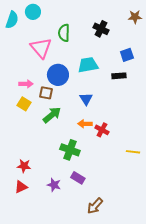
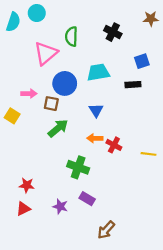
pink triangle: (41, 48) -> (46, 53), turned 30
yellow square: (24, 104) -> (12, 116), moved
yellow line: (133, 152) -> (149, 154), moved

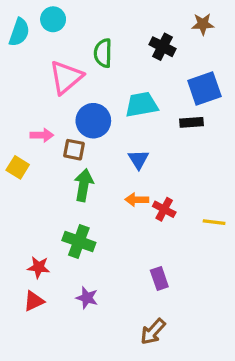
brown star: (151, 19) -> (203, 24), moved
blue square: (142, 61) -> (204, 89), size x1.5
green arrow: (58, 128) -> (84, 185), turned -40
green cross: (78, 167) -> (79, 241), moved
purple rectangle: (87, 199) -> (159, 278), moved, turned 40

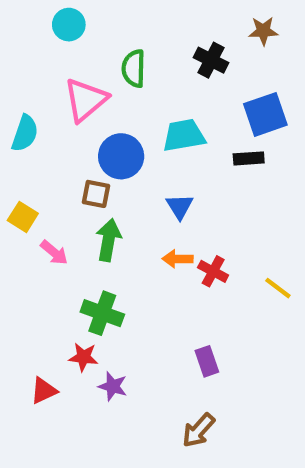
cyan semicircle: (19, 32) -> (25, 133), moved
pink arrow: (42, 135) -> (54, 253), moved, turned 40
yellow line: (214, 222) -> (278, 288), turned 30
red star: (39, 267) -> (83, 357), moved

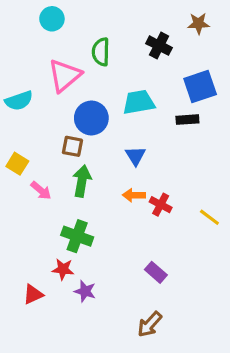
cyan semicircle: (25, 133) -> (19, 101), turned 52
purple rectangle: (207, 361) -> (156, 272), turned -30

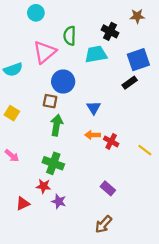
cyan trapezoid: (139, 102) -> (96, 54), moved
black rectangle: (187, 120) -> (130, 83), turned -32
pink arrow: (41, 190) -> (12, 156), moved

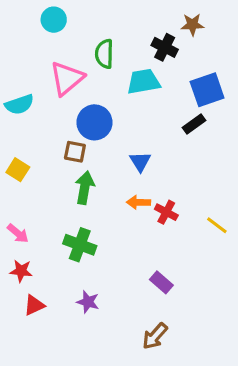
brown star: (137, 16) -> (192, 24), moved
red star: (44, 186) -> (21, 271), moved

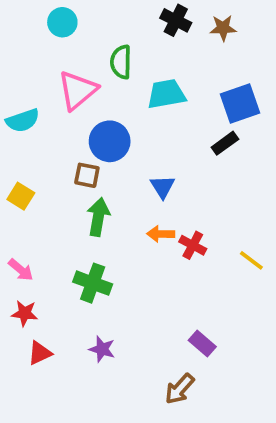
black cross: (165, 47) -> (176, 20), moved
purple rectangle: (161, 282) -> (202, 344), moved

